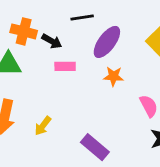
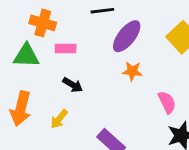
black arrow: (52, 41) -> (73, 85), moved
pink rectangle: (65, 66) -> (66, 48), moved

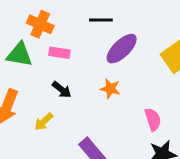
orange star: (132, 71) -> (110, 89), moved

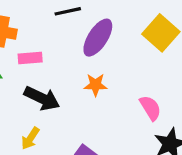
black arrow: (62, 90) -> (42, 98), size x1.5

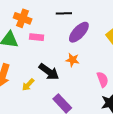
black arrow: (42, 98) -> (49, 72), moved

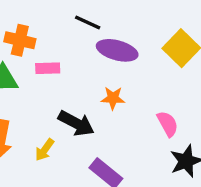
black line: (64, 13) -> (88, 22), turned 35
purple ellipse: (79, 32) -> (117, 50), turned 70

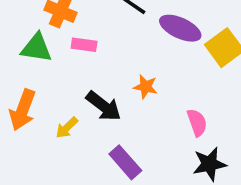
purple ellipse: (117, 50) -> (180, 28), moved

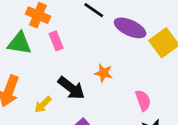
pink rectangle: (84, 45) -> (56, 41), turned 60

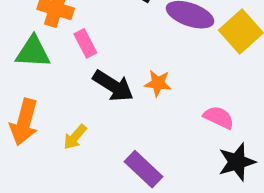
black arrow: (71, 88) -> (113, 86), moved
pink semicircle: (143, 100) -> (219, 117), turned -40

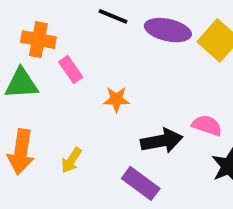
orange star: (158, 83) -> (116, 99), moved
black arrow: (113, 86) -> (162, 141), moved, turned -36

